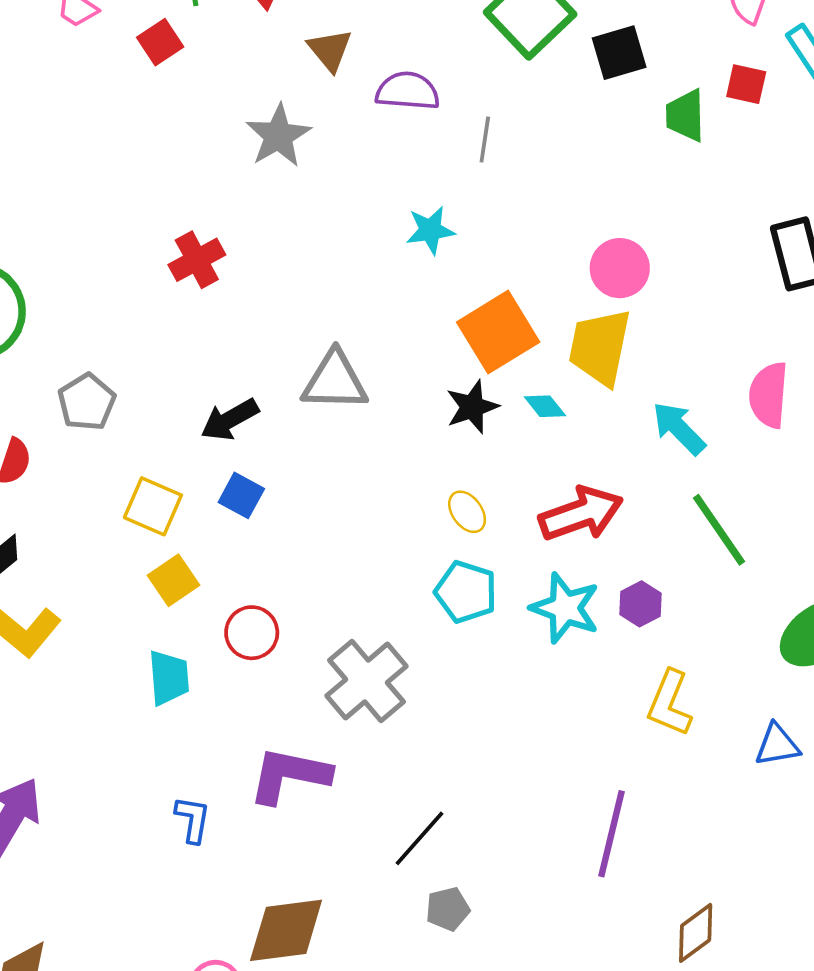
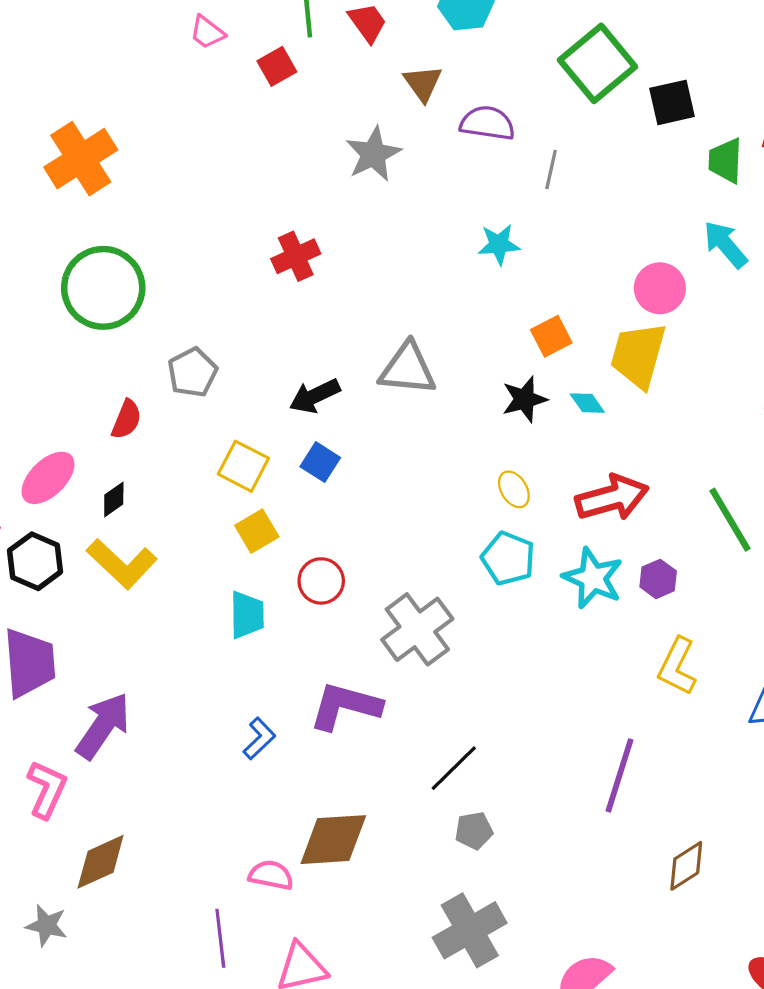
orange square: (498, 332) -> (551, 336), size x0.6
cyan arrow: (679, 428) -> (725, 244), moved
blue L-shape: (193, 819) -> (259, 738), turned 33

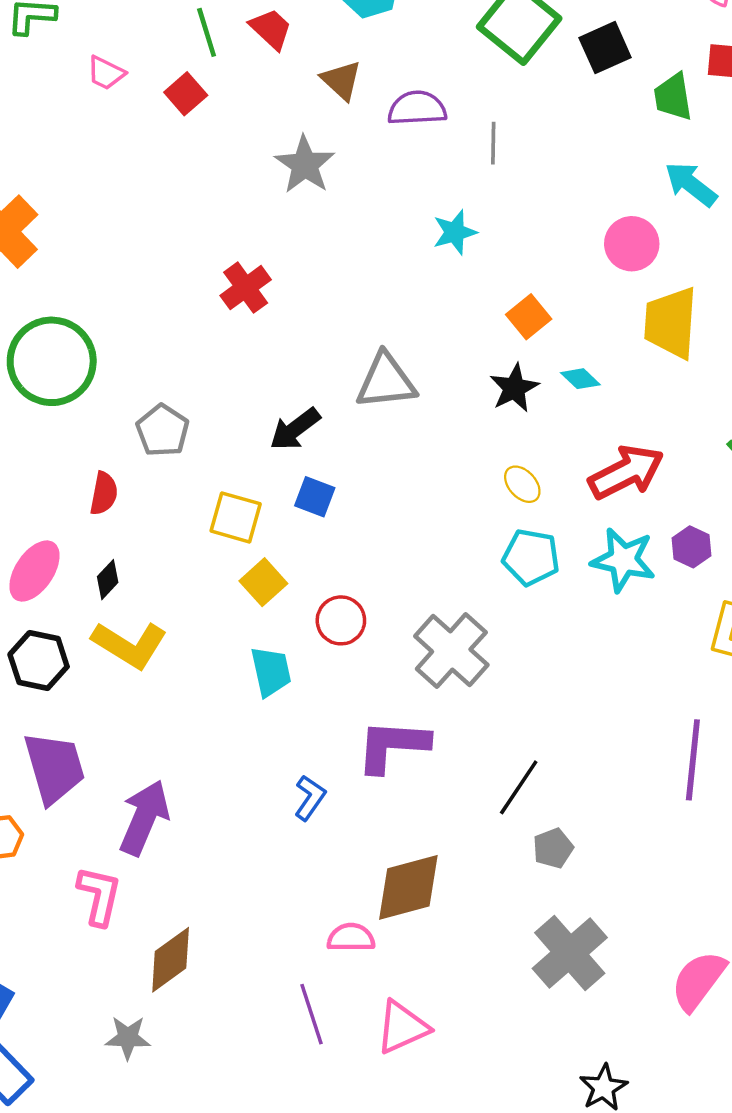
yellow trapezoid: (638, 355) -> (671, 323), moved

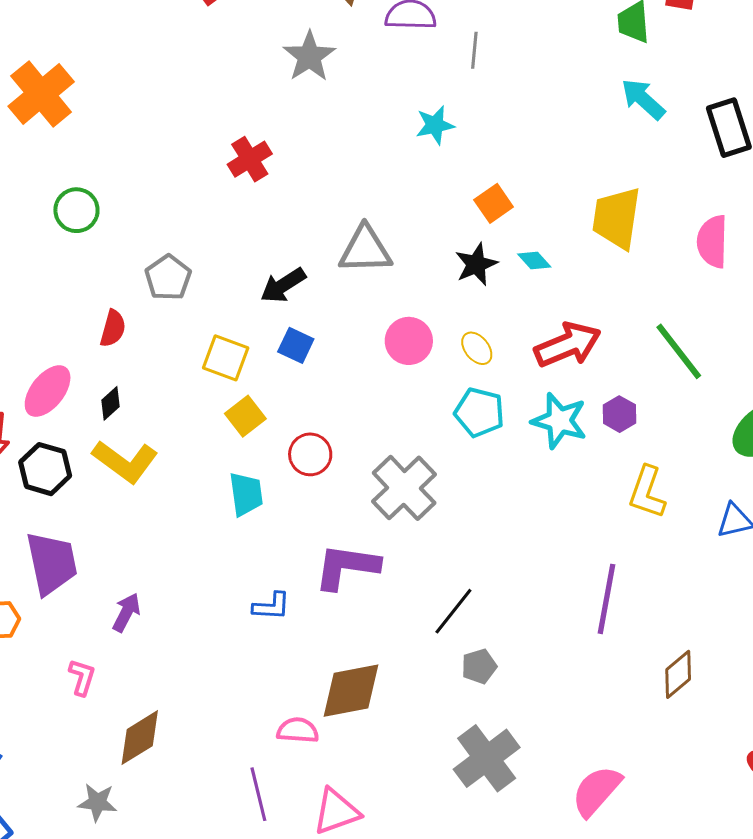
pink circle: (632, 244) -> (409, 341), moved
green circle: (52, 361) -> (76, 210), size x0.6
blue L-shape: (310, 798) -> (271, 606), turned 54
purple arrow: (144, 818) -> (126, 612), size x0.6
pink L-shape: (99, 896) -> (82, 677), size x0.7

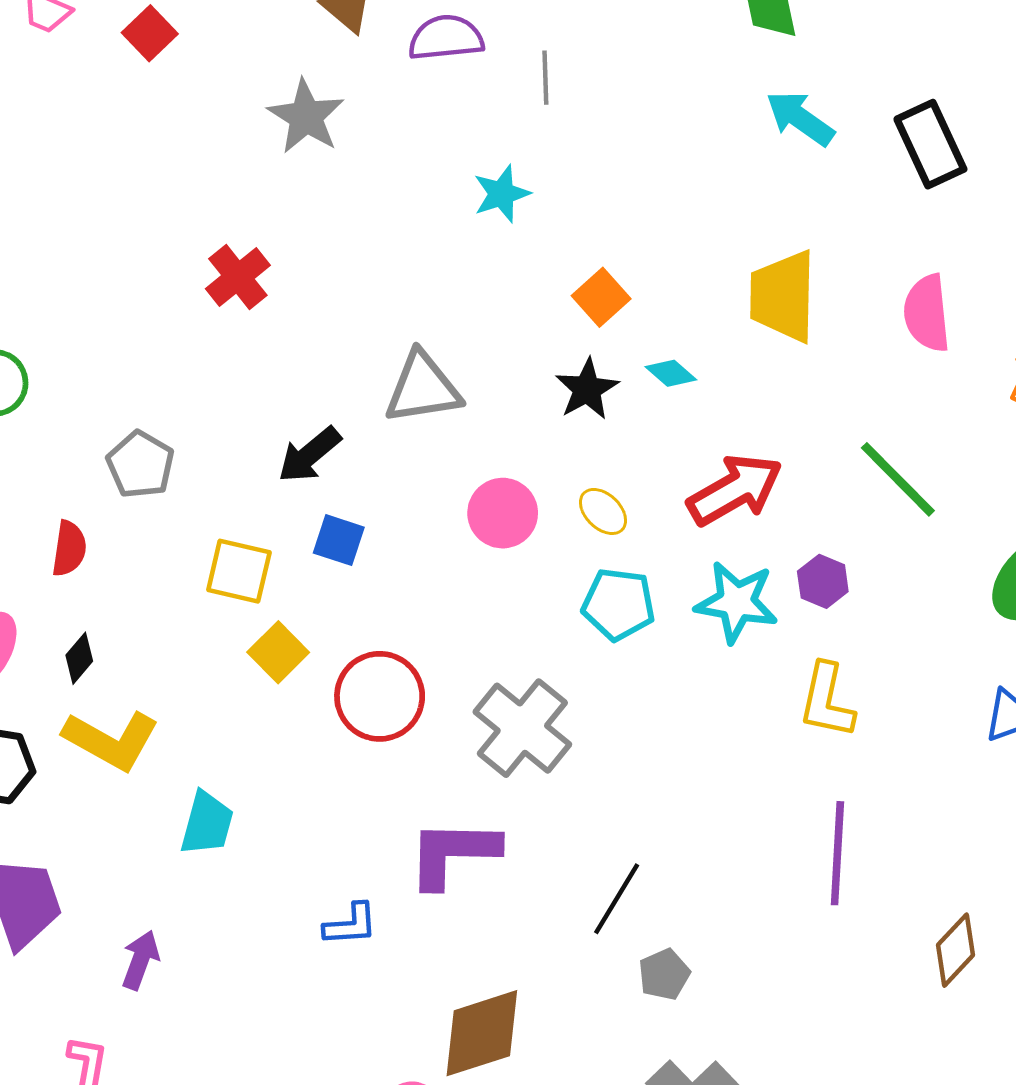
red circle: (310, 454) -> (380, 696), size x1.4
yellow L-shape: (647, 492) -> (827, 701), moved
cyan trapezoid: (246, 494) -> (207, 823), moved, turned 30

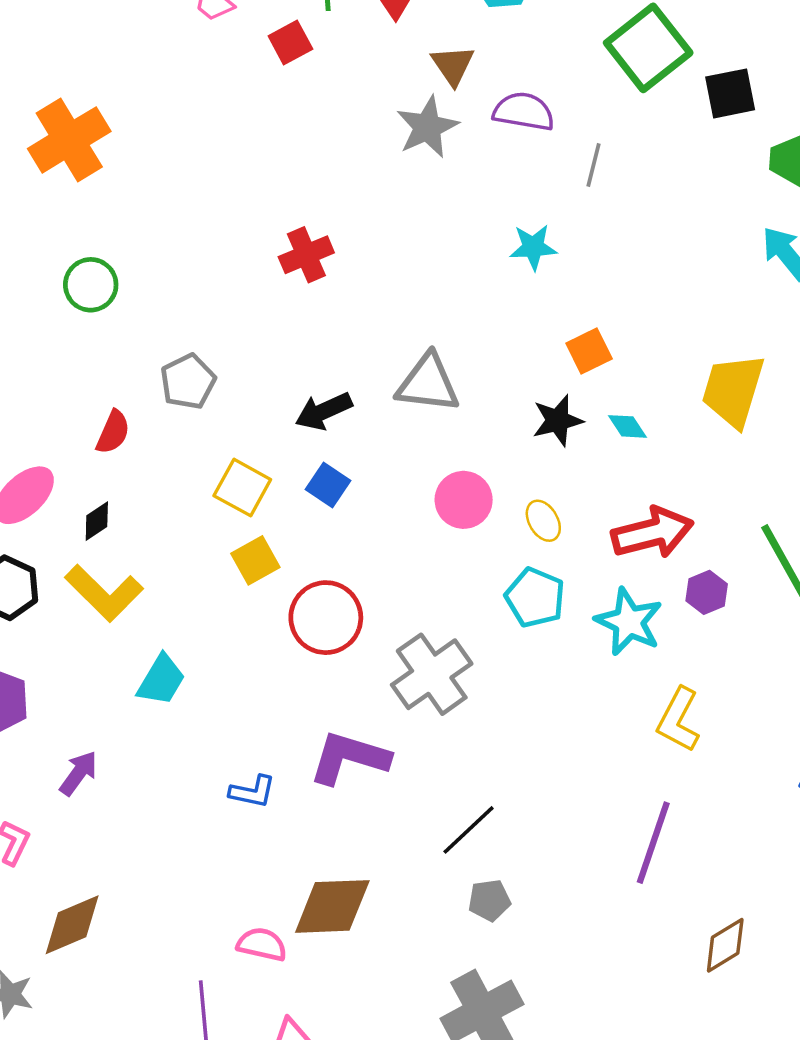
gray star: (306, 117) -> (427, 127), moved
purple hexagon: (823, 581) -> (707, 592), moved

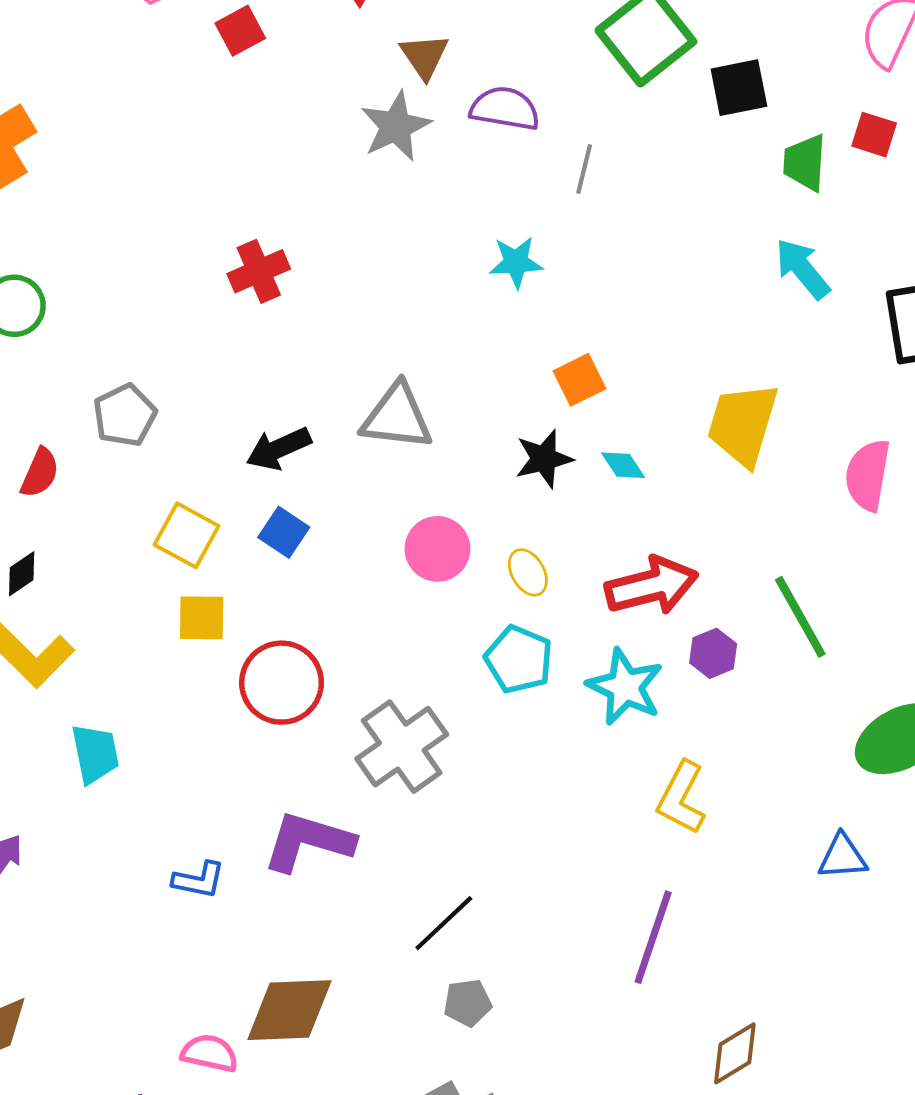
yellow square: (255, 560) -> (202, 618), turned 30
cyan trapezoid: (161, 680) -> (95, 754), turned -42

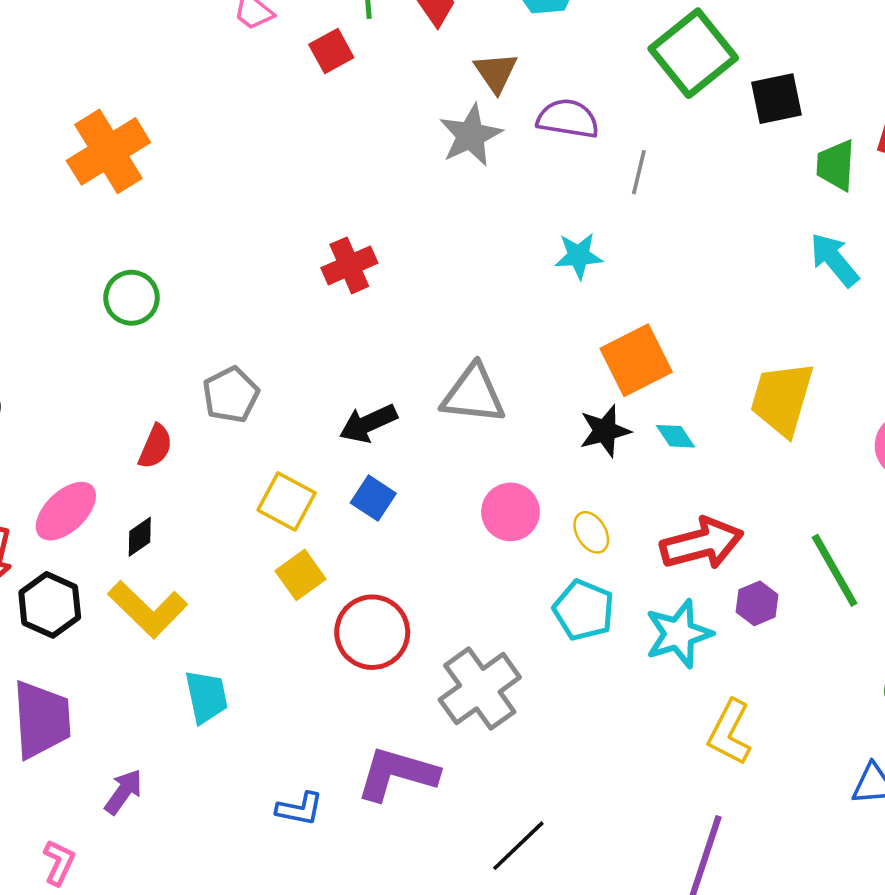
orange square: (579, 380) -> (636, 360), size x1.5
yellow square: (202, 618) -> (300, 575), turned -36
cyan star: (625, 687) -> (679, 634), turned 30

